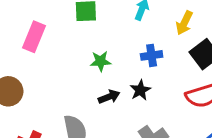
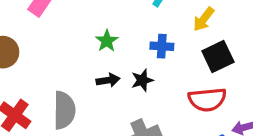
green star: (101, 61) -> (107, 41), turned 30

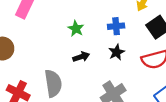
black star: (142, 80) -> (117, 52), moved

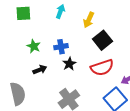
blue cross: (116, 26) -> (61, 47), moved

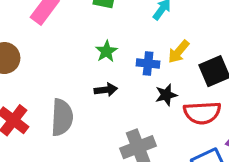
yellow arrow: (89, 20) -> (179, 52), moved
black star: (69, 64) -> (166, 95), moved

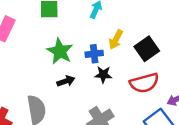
green star: (106, 51) -> (60, 51), size x1.5
black star: (166, 95) -> (103, 75), moved, turned 30

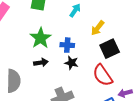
yellow arrow: (116, 40) -> (98, 28), moved
red semicircle: (144, 83) -> (103, 75), turned 60

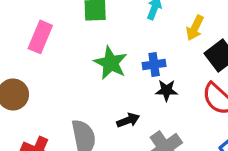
black arrow: (41, 63) -> (128, 120), moved

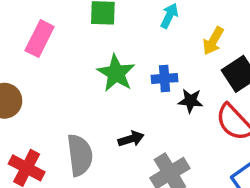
black star: (167, 90) -> (190, 101), moved

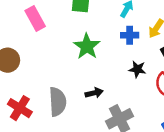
pink rectangle: (40, 39) -> (35, 18), turned -60
blue cross: (165, 78) -> (130, 35), moved

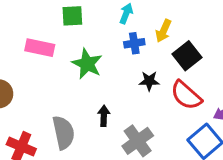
pink rectangle: (35, 18) -> (40, 48), moved, turned -40
black arrow: (94, 93) -> (104, 116), turned -66

